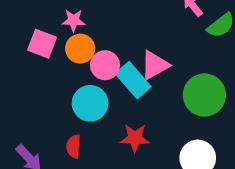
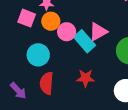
cyan circle: (90, 103) -> (38, 55), moved
red semicircle: (74, 146) -> (47, 83), size x1.5

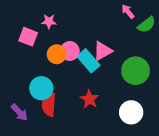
orange circle: (51, 21) -> (57, 54), moved
cyan circle: (38, 55) -> (41, 88), moved
red star: (86, 78) -> (89, 99), turned 30

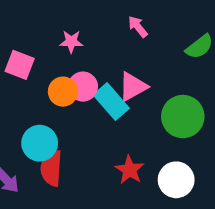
pink arrow: (128, 12) -> (138, 27), moved
pink star: (49, 21) -> (71, 42), moved
red star: (89, 99) -> (130, 170), moved

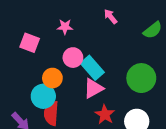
pink triangle: (133, 87) -> (93, 88), moved
orange circle: (63, 92) -> (52, 78), moved

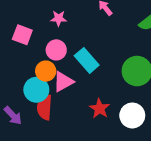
pink circle: (73, 58) -> (56, 50), moved
pink triangle: (93, 88) -> (63, 82), moved

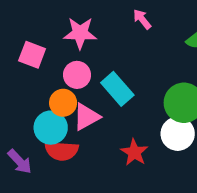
pink star: (59, 18) -> (80, 33), size x1.5
red semicircle: (45, 107) -> (62, 151), turned -90
white circle: (132, 115) -> (178, 134), moved

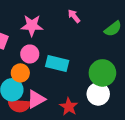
cyan rectangle: (117, 89) -> (57, 63), turned -35
pink triangle: (86, 117) -> (36, 99), moved

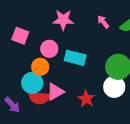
pink arrow: (74, 16) -> (103, 22), moved
pink star: (32, 26) -> (63, 20), moved

